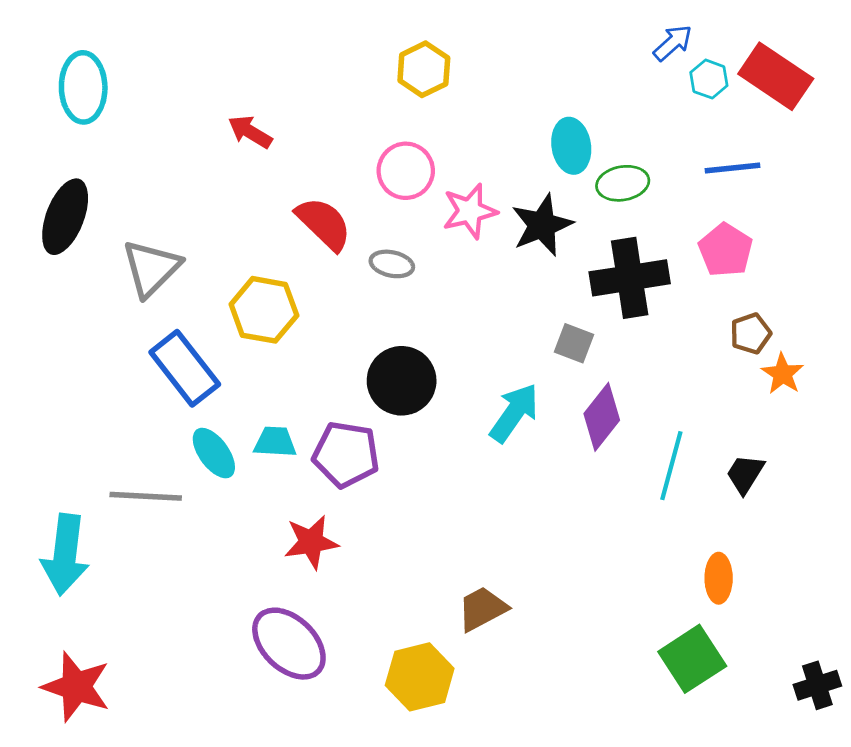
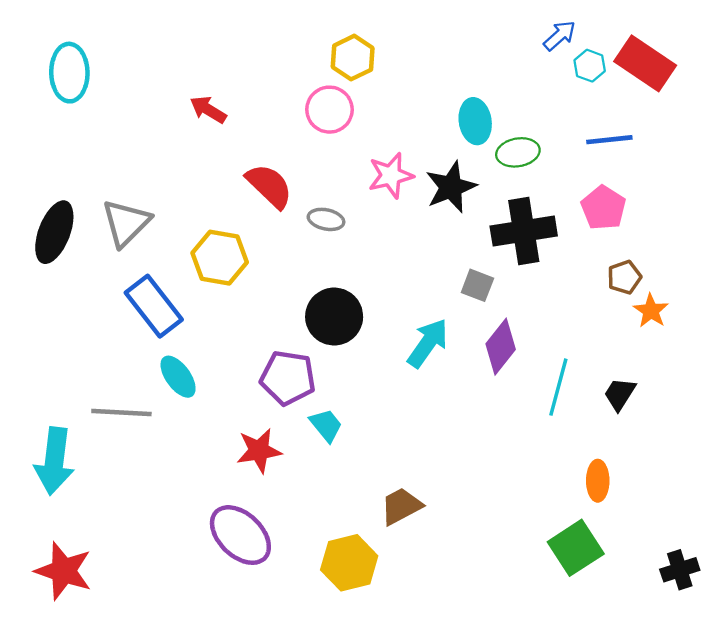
pink circle: (406, 171) -> (329, 110), moved
black ellipse: (65, 217) -> (54, 232), moved
cyan trapezoid: (275, 442) -> (326, 425), moved, turned 48

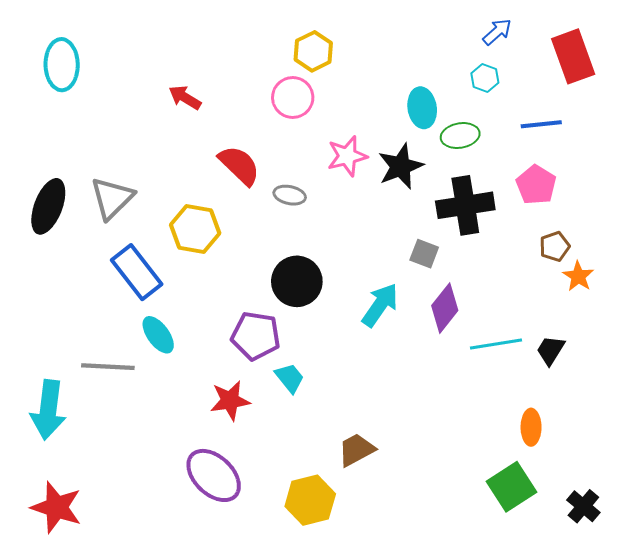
red rectangle: (645, 63) -> (573, 56), turned 36
cyan hexagon: (590, 66) -> (485, 78), moved
cyan line: (558, 387) -> (496, 344), turned 66
black cross: (680, 570) -> (583, 506), moved, turned -32

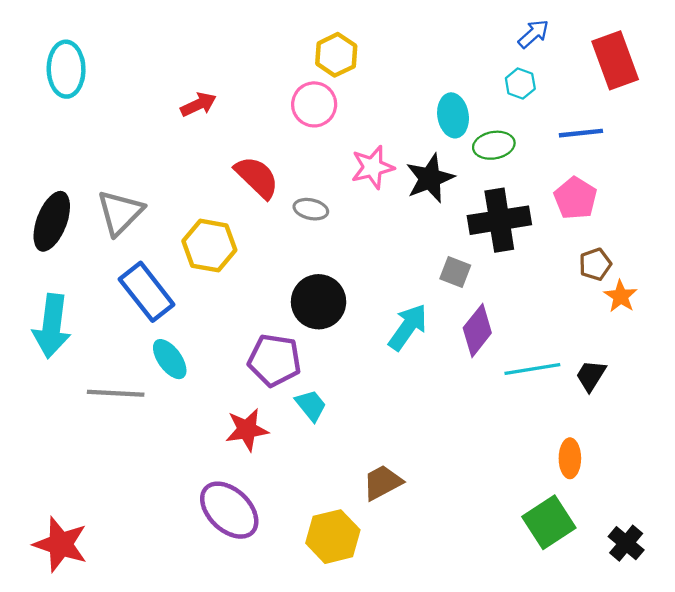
red arrow: (185, 98) -> (198, 104), turned 124
cyan arrow: (48, 410) -> (52, 326), moved

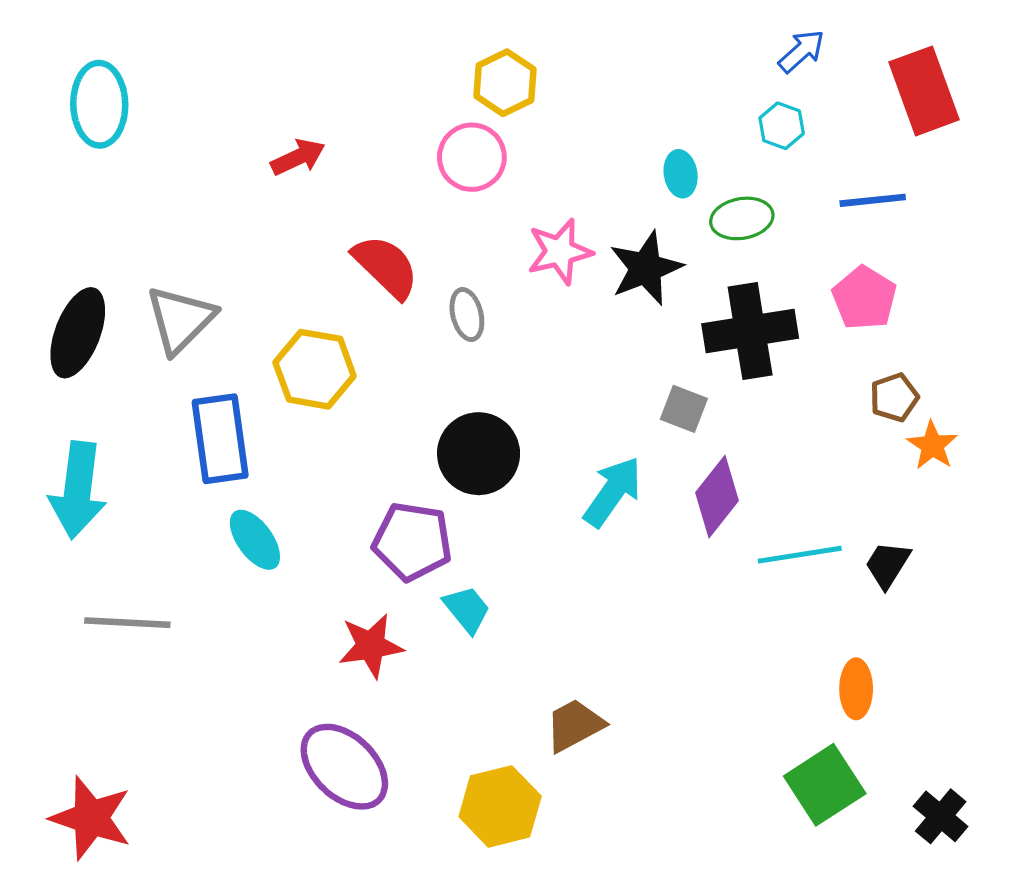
cyan ellipse: (453, 115) -> (681, 174), size x0.7
gray ellipse: (311, 209) -> (467, 315), turned 64
blue rectangle: (147, 292) -> (220, 439), turned 30
gray line: (116, 393) -> (127, 623), moved

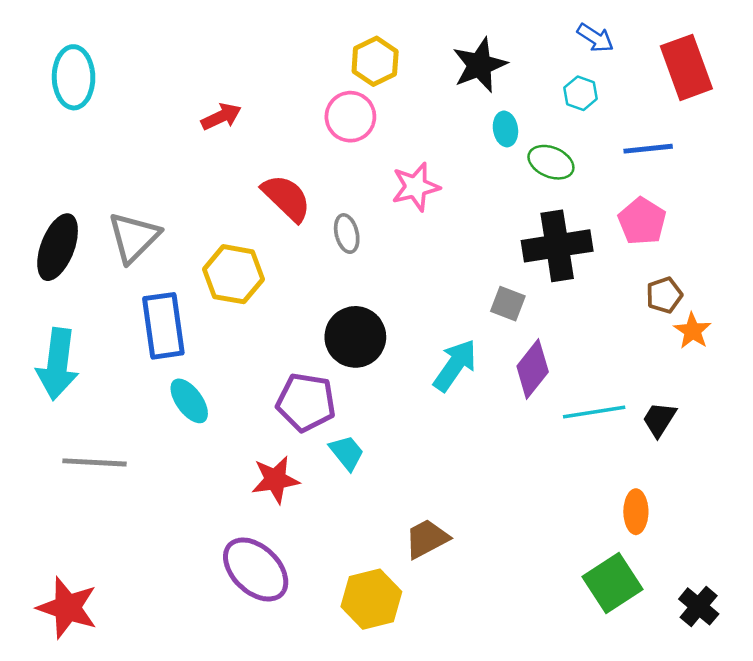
blue arrow: (801, 51) -> (595, 38), turned 75
green ellipse: (742, 218) -> (551, 162), turned 33
black star: (646, 268) -> (480, 65), moved

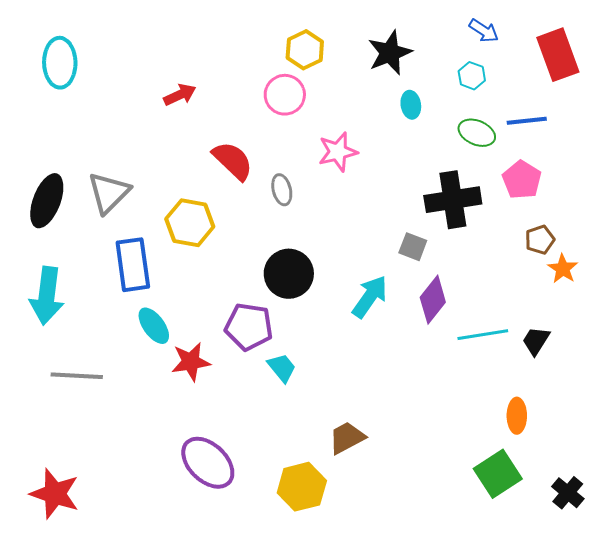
green ellipse: (551, 162) -> (477, 133), moved
red star: (275, 480) -> (191, 362), moved

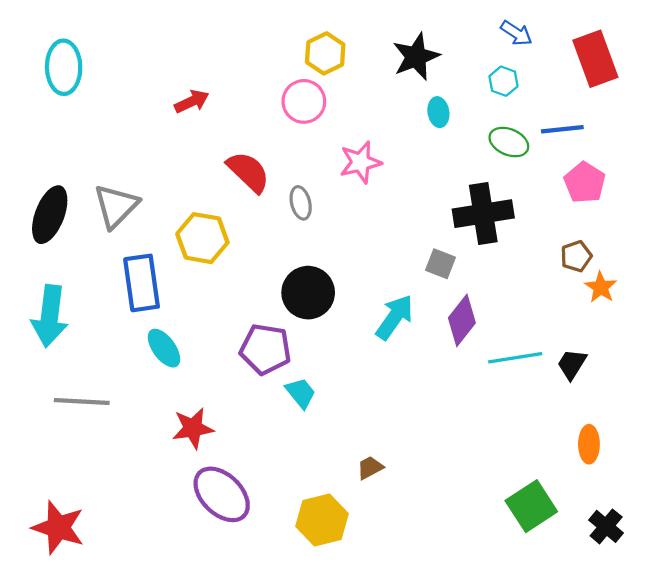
pink pentagon: (522, 180) -> (585, 183), moved
red star: (191, 362) -> (193, 428), moved
orange ellipse: (517, 416) -> (589, 444), moved
brown trapezoid: (347, 438) -> (370, 468), size x0.7

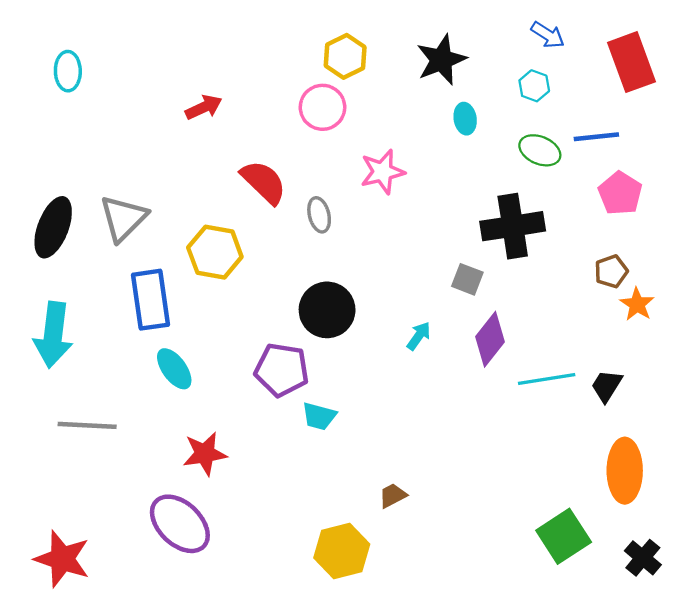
cyan ellipse: (64, 67) -> (68, 71), size x0.7
cyan arrow: (395, 317) -> (419, 336), size x0.6
cyan trapezoid: (301, 393) -> (319, 416), turned 144
orange ellipse: (589, 444) -> (625, 471), size x1.6
purple ellipse: (222, 494) -> (180, 524), moved

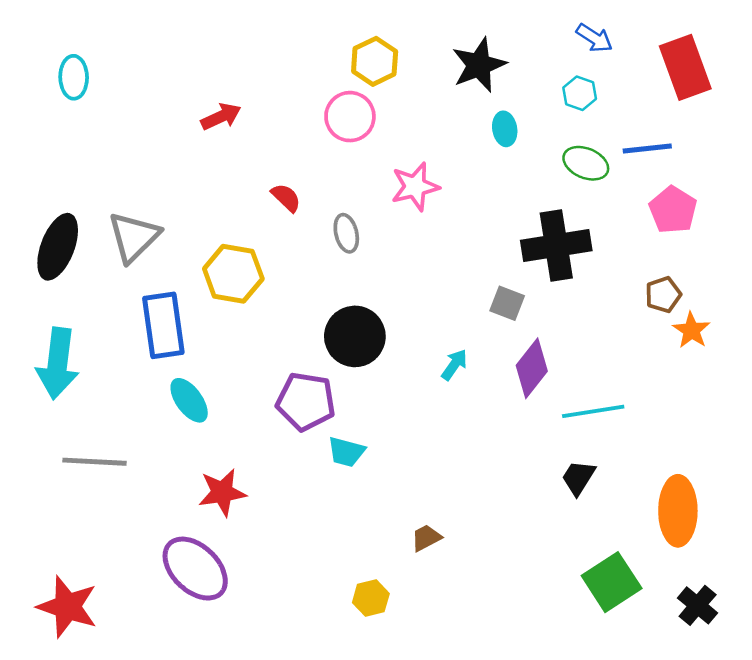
red semicircle: (264, 182) -> (286, 198), size x0.6
black trapezoid: (607, 386) -> (578, 478), moved
yellow hexagon: (342, 551) -> (371, 598), size x0.6

